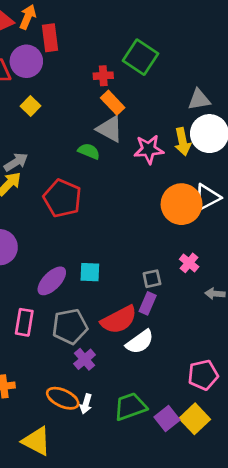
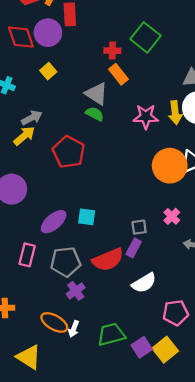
gray triangle: (110, 129) -> (96, 94), moved
white semicircle: (140, 342) -> (144, 283), moved

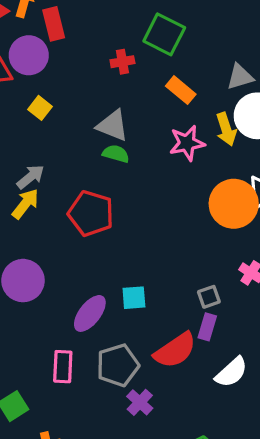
orange rectangle: (118, 74) -> (181, 90), moved

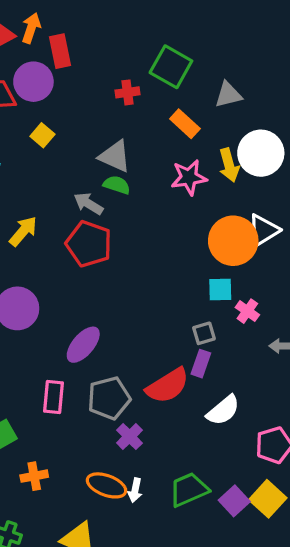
gray triangle: (240, 77) -> (228, 95), moved
gray arrow: (31, 177) -> (88, 204), moved, turned -112
cyan square: (134, 298) -> (220, 290), moved

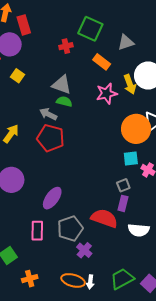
red semicircle: (168, 386) -> (104, 218), turned -124
white semicircle: (223, 410) -> (139, 230), turned 50

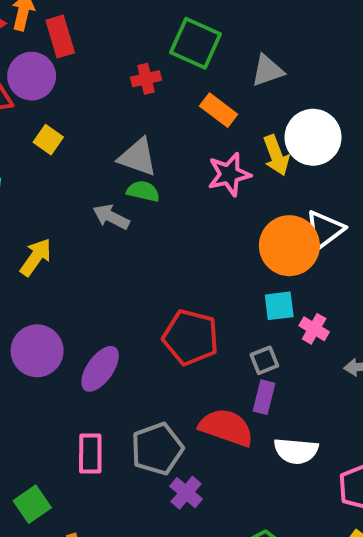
red pentagon: (51, 138) -> (191, 337), moved
purple ellipse: (52, 198) -> (100, 369), moved

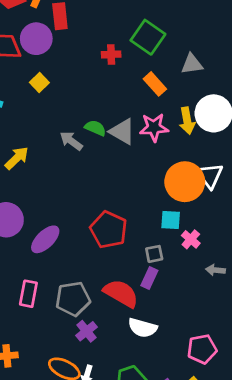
gray triangle: (138, 157) -> (122, 132), moved
white triangle: (324, 230) -> (210, 176), turned -40
white semicircle: (296, 451) -> (143, 328), moved

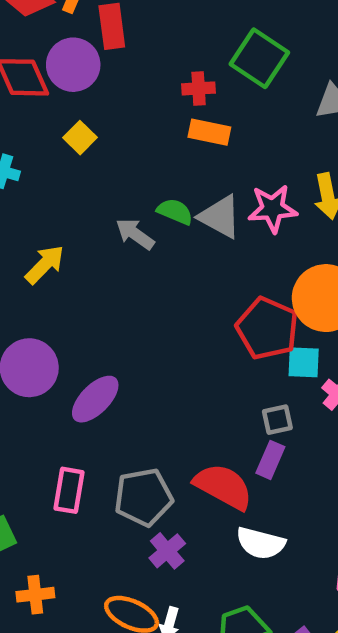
orange rectangle: (155, 84) -> (209, 132), moved, turned -35
red pentagon: (109, 230) -> (267, 328), moved

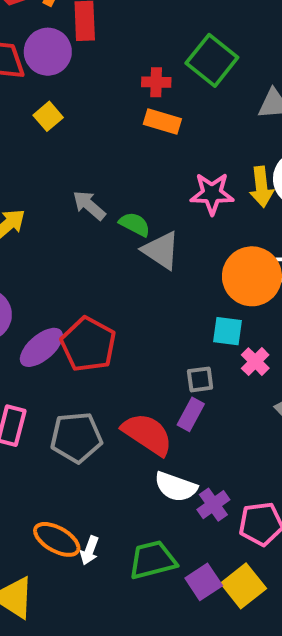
green semicircle: (175, 212) -> (135, 224), moved
gray triangle: (220, 217) -> (161, 250), moved
red pentagon: (267, 328) -> (88, 344), moved
purple cross: (167, 551) -> (213, 505), moved

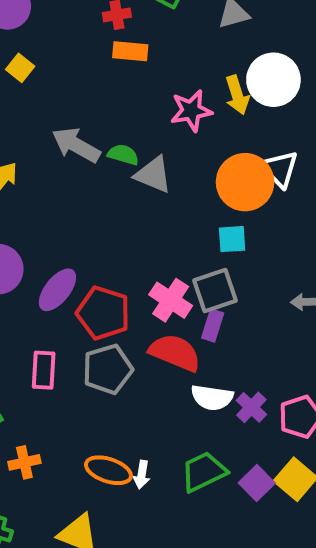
gray arrow: (89, 205) -> (76, 145), size x1.4
red pentagon: (88, 344) -> (103, 313), moved
pink cross: (255, 362) -> (171, 300), moved, size x1.5
gray square: (200, 379) -> (215, 290), size x1.6

